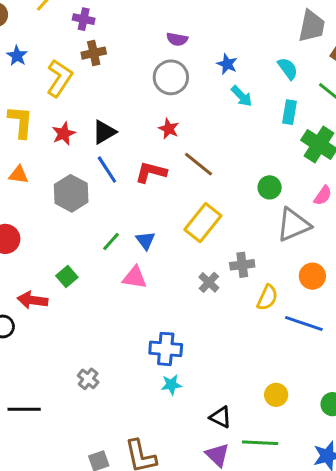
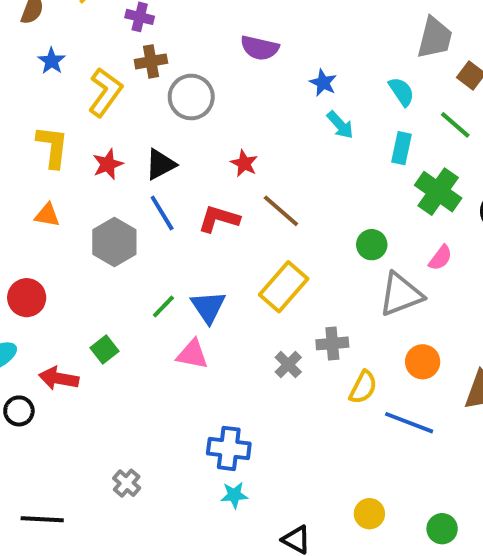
purple semicircle: (177, 39) -> (260, 48), size x1.4
gray circle: (171, 77) -> (191, 97), moved
blue triangle: (145, 240) -> (208, 307), size x1.4

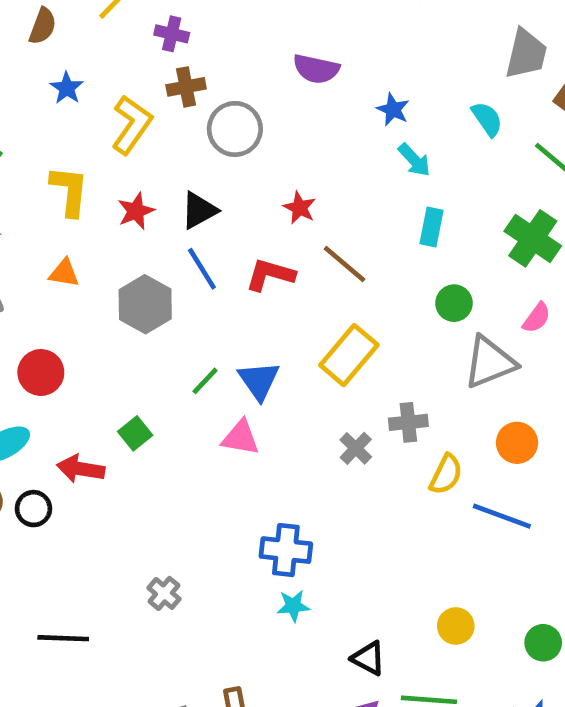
cyan rectangle: (401, 148) -> (432, 227), moved

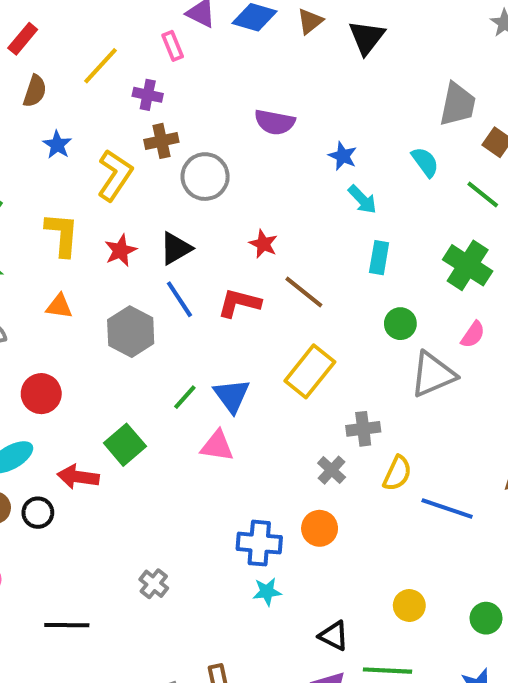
green square: (135, 433) -> (125, 445), size x1.4
orange circle: (517, 443) -> (320, 528), moved
gray cross: (356, 448) -> (332, 470), moved

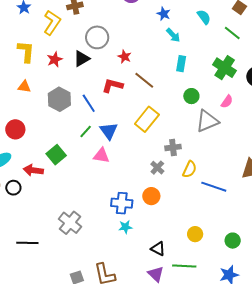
gray circle: (205, 177) -> (97, 37), moved
blue line: (179, 299) -> (89, 103), moved
gray cross: (154, 584) -> (70, 223), size x1.6

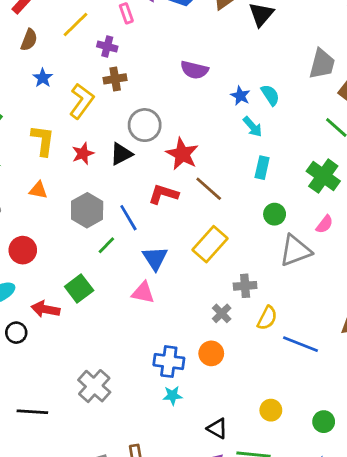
cyan semicircle: (204, 17) -> (270, 95), moved
red star: (125, 57) -> (182, 154), size x1.6
green line: (86, 131) -> (106, 245), moved

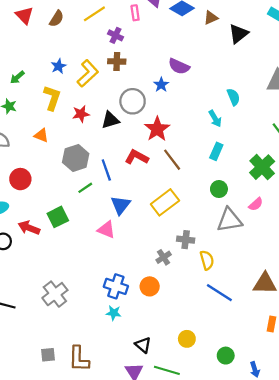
blue star: (43, 78) -> (59, 66), moved
blue star: (240, 96) -> (161, 85), moved
yellow semicircle: (267, 318) -> (207, 260), moved, turned -54

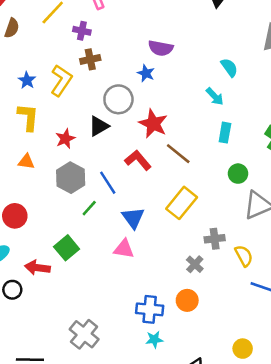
red star: (81, 114) -> (65, 139), moved
red L-shape: (137, 157) -> (138, 160), turned 35

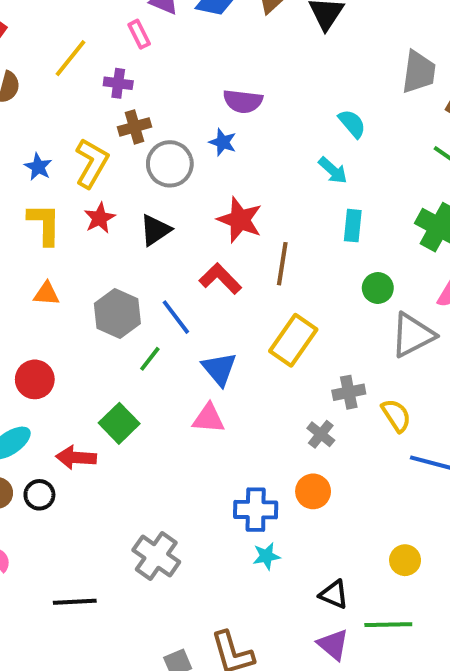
gray circle: (118, 99) -> (170, 164), moved
red star: (65, 139) -> (100, 218), moved
brown line: (178, 154) -> (282, 264), turned 64

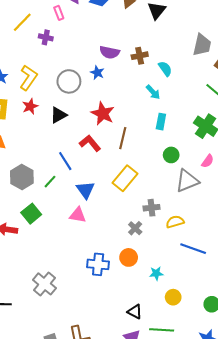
brown cross: (134, 127) -> (140, 56), moved
gray hexagon: (117, 313) -> (22, 177), moved
yellow semicircle: (396, 415) -> (175, 222), turned -78
cyan star: (266, 556) -> (156, 273), moved

